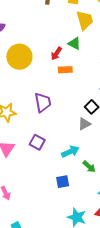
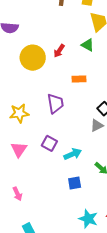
red arrow: (56, 54) -> (59, 51), moved
orange rectangle: (65, 70) -> (79, 79), moved
cyan arrow: (70, 152) -> (73, 154), moved

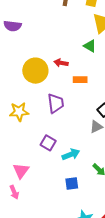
red arrow: (59, 51) -> (61, 63), moved, turned 64
yellow circle: (33, 58) -> (35, 71), moved
pink triangle: (19, 149) -> (21, 171), moved

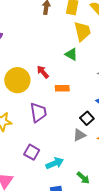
red arrow: (61, 63) -> (43, 72), turned 40

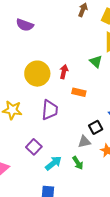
red arrow: (43, 72) -> (64, 72), turned 40
cyan arrow: (55, 163) -> (53, 163), turned -30
green arrow: (83, 178) -> (78, 163), moved

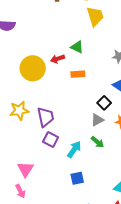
green triangle: (96, 62) -> (77, 47), moved
red arrow: (64, 72) -> (58, 59), turned -104
purple trapezoid: (50, 110) -> (45, 117), moved

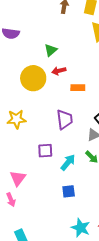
green triangle: (77, 47) -> (51, 50), moved, turned 48
purple trapezoid: (45, 117) -> (65, 119), moved
purple square: (51, 139) -> (45, 151), turned -35

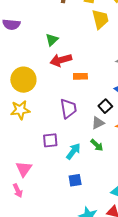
red arrow: (59, 71) -> (61, 60), size x1.5
yellow circle: (33, 78) -> (23, 80), moved

